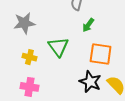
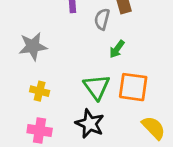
green triangle: (58, 47) -> (97, 87), moved
black star: (90, 82) -> (90, 124), moved

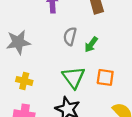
gray semicircle: (102, 19) -> (70, 36), moved
orange square: (133, 87) -> (105, 77), size x0.7

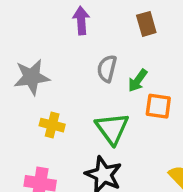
orange square: (105, 77) -> (158, 106), moved
yellow cross: (24, 81) -> (52, 125), moved

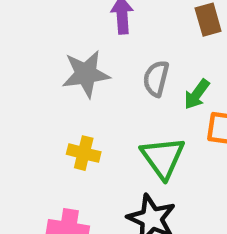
gray star: (32, 77) -> (86, 74), moved

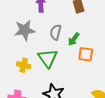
green triangle: (163, 158) -> (48, 58), moved

